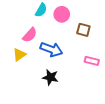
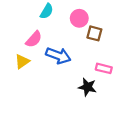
pink circle: (62, 14) -> (79, 18), moved
black star: (50, 77) -> (87, 87), moved

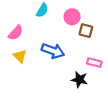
pink semicircle: (34, 39) -> (16, 33), moved
yellow triangle: (22, 61) -> (20, 56), turned -40

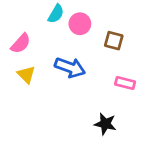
pink circle: (72, 17) -> (80, 24), moved
black star: (79, 80) -> (105, 124), moved

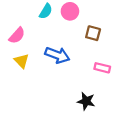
pink circle: (80, 24) -> (70, 11), moved

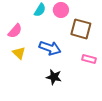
brown square: (93, 33) -> (81, 29), size x1.5
black star: (86, 101) -> (54, 77), moved

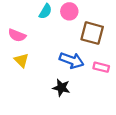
pink semicircle: (15, 31) -> (17, 35), turned 70
blue arrow: (50, 48) -> (72, 60), moved

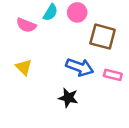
pink semicircle: (17, 35) -> (26, 25), moved

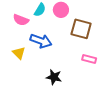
blue arrow: (80, 67) -> (41, 41), moved

